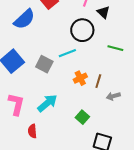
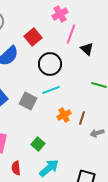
black circle: (82, 30) -> (50, 64), moved
cyan arrow: (47, 103) -> (49, 168), moved
green square: (82, 117) -> (38, 144), moved

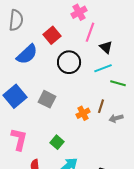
cyan line: (51, 90) -> (103, 68), moved
brown line: (82, 118) -> (101, 106), moved
gray arrow: (97, 133) -> (116, 118), moved

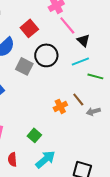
pink line: (90, 32) -> (67, 25), turned -60
gray square: (47, 99) -> (24, 66), moved
brown line: (101, 106) -> (78, 99), turned -56

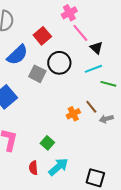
red semicircle: (12, 159) -> (33, 168), moved

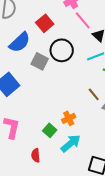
orange cross: (73, 114) -> (69, 118), moved
cyan arrow: (58, 167) -> (71, 143), moved

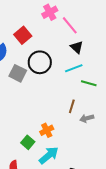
pink line: (83, 20) -> (70, 25), moved
brown line: (94, 94) -> (72, 106), turned 56

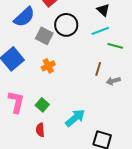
orange cross: (47, 130) -> (48, 66), moved
green square: (28, 142) -> (42, 105), moved

